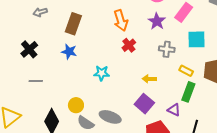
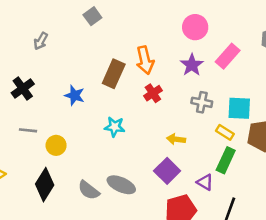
gray arrow: (40, 12) -> (41, 41), turned -48
brown rectangle: (73, 24) -> (114, 74), moved
cyan square: (197, 39) -> (239, 108), moved
yellow circle: (76, 105) -> (56, 145), moved

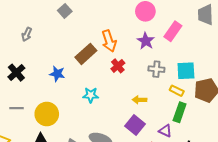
brown rectangle: (114, 74) -> (86, 54), turned 30
gray line: (28, 130) -> (16, 108), moved
yellow circle: (56, 145) -> (47, 114), size x1.5

